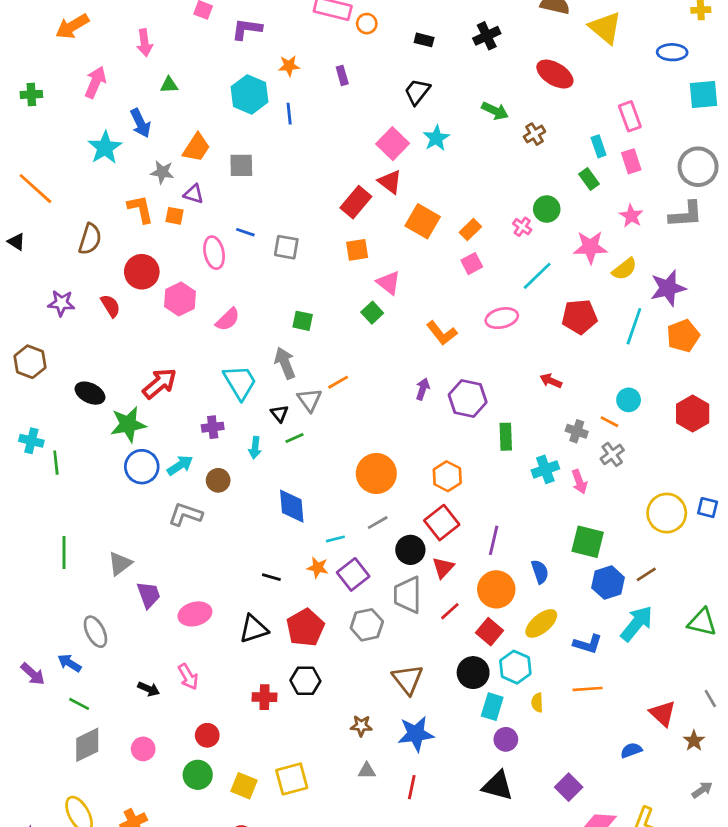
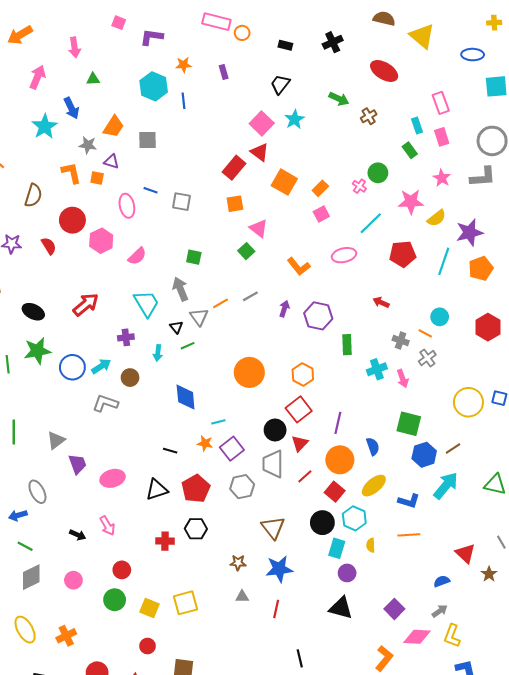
green star: (128, 424) -> (37, 351), moved
gray line: (378, 523) -> (250, 296), moved
blue arrow: (70, 663) -> (18, 515), turned -48
gray arrow: (702, 790) -> (440, 611), moved

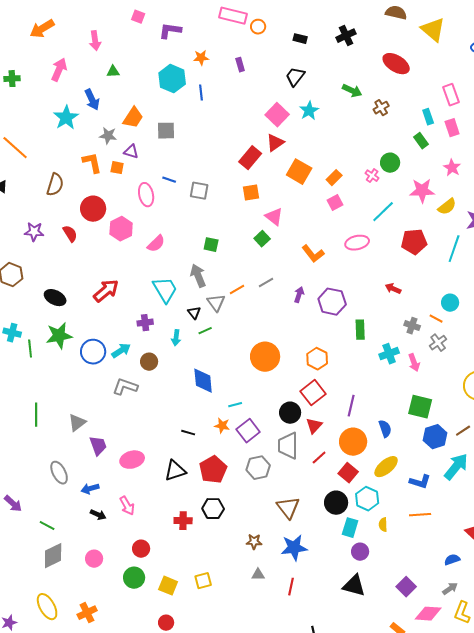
red triangle: (260, 152) -> (275, 143), turned 48
blue arrow: (18, 515) -> (90, 489), moved
yellow square: (186, 603) -> (203, 581), size x0.7

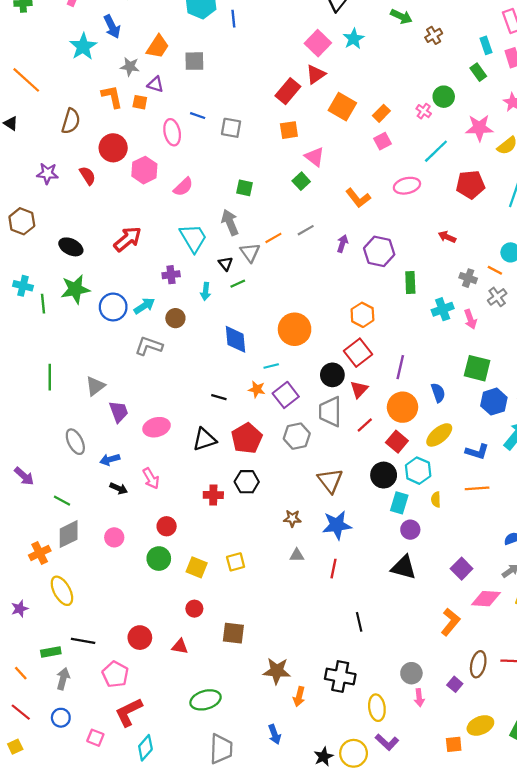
orange circle: (265, 357) -> (295, 329), moved
orange cross: (87, 613) -> (40, 553), moved

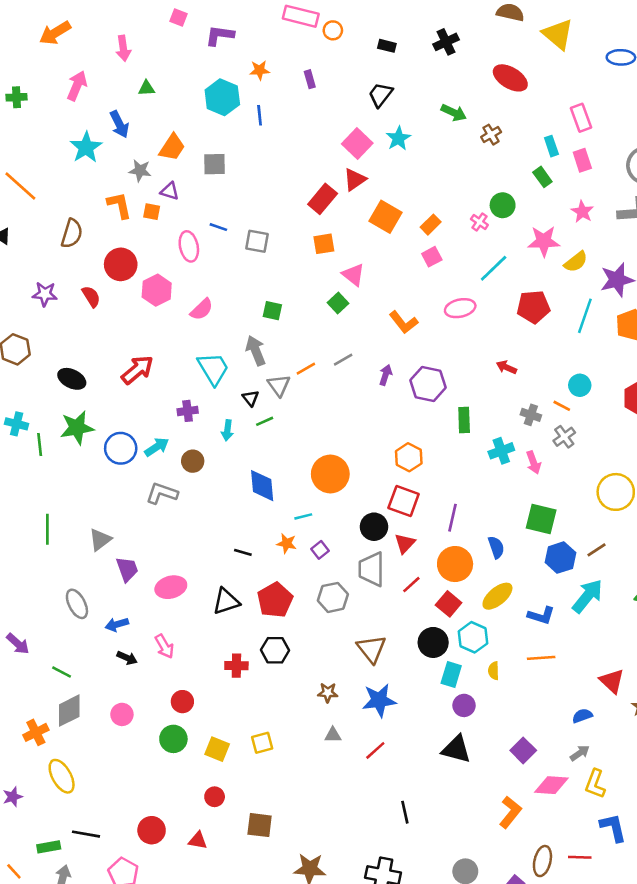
red square: (358, 353) -> (404, 501), turned -32
purple square: (286, 395) -> (320, 550), size x0.6
red line: (334, 569) -> (375, 750), turned 36

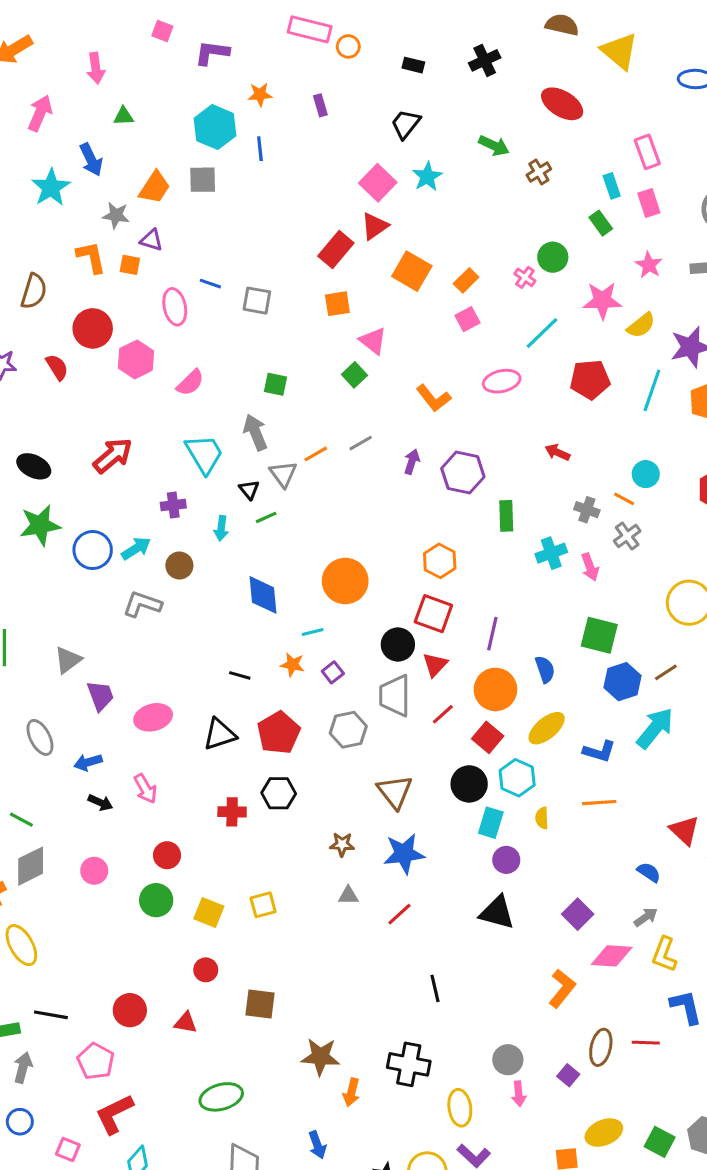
gray square: (215, 164) -> (203, 180), moved
blue semicircle: (582, 716) -> (649, 872), turned 54

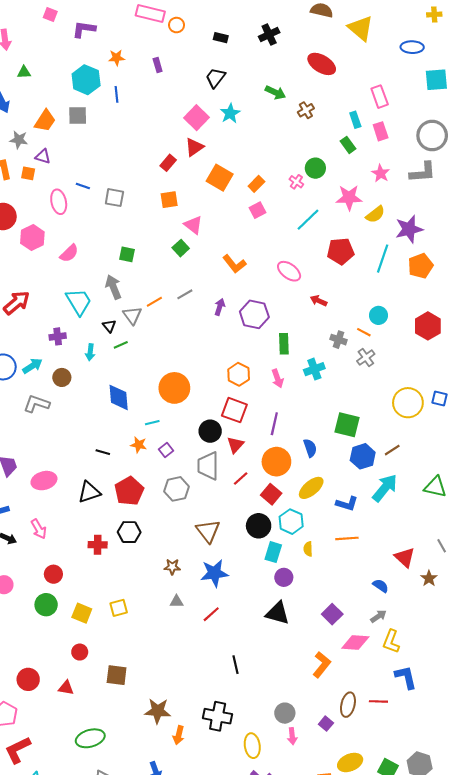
red rectangle: (336, 249) -> (168, 163), size x0.7
pink ellipse: (502, 381) -> (289, 271), moved, turned 50
pink arrow: (590, 567) -> (277, 379), moved

